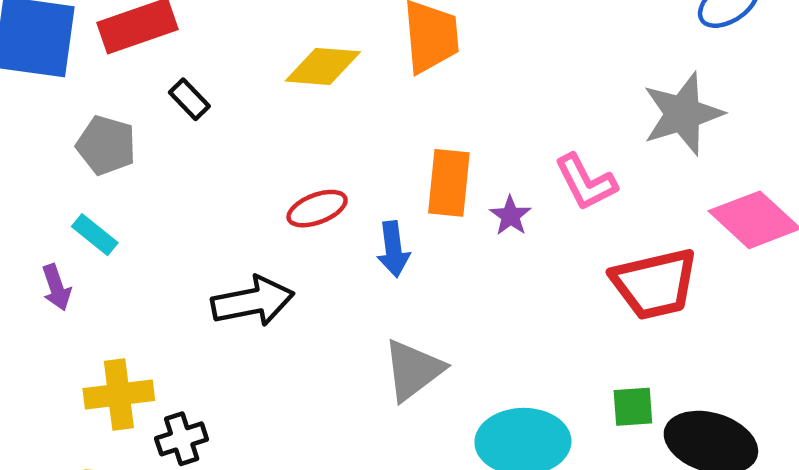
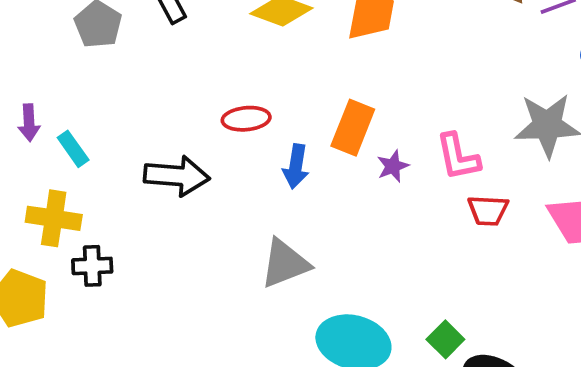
cyan rectangle: (95, 235) -> (73, 149), moved
red trapezoid: (655, 284) -> (488, 210), moved, size x0.6
green square: (633, 407) -> (445, 339), turned 33

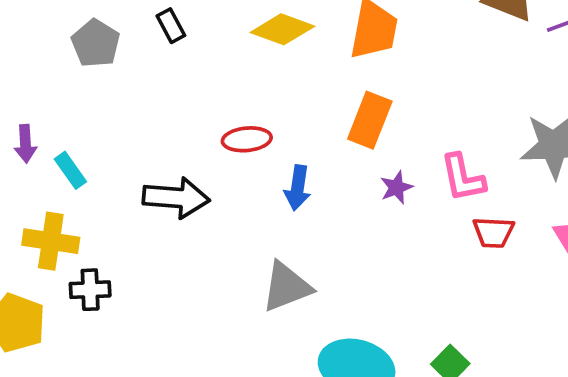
orange rectangle: (353, 128) -> (370, 120), moved

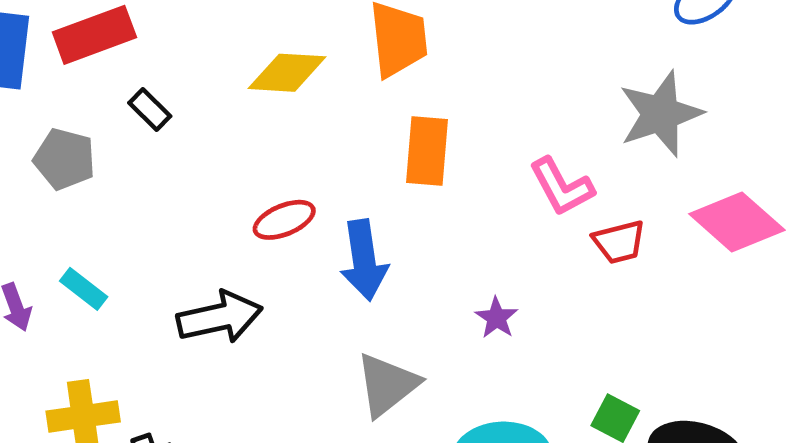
cyan rectangle: (70, 170) -> (84, 289), moved
purple star: (396, 187) -> (497, 318), moved
blue arrow: (298, 188) -> (364, 260), size x1.4

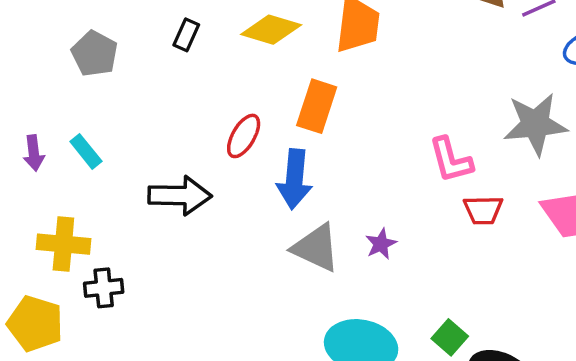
black rectangle: (150, 110) -> (186, 35), moved, turned 56
orange rectangle: (427, 151) -> (317, 106), moved
red ellipse: (284, 220) -> (244, 136), turned -51
gray triangle: (387, 385) -> (316, 248), moved, turned 50

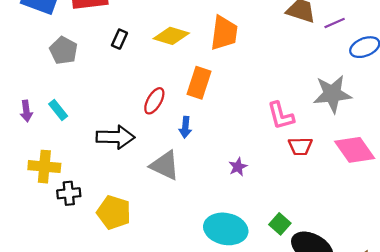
blue arrow: (295, 179) -> (185, 127), size x0.6
gray triangle: (316, 248) -> (165, 165), moved
yellow pentagon: (35, 324) -> (114, 212), moved

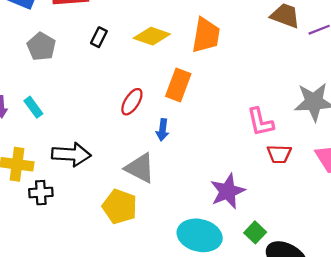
black arrow: (115, 137) -> (71, 154), moved
purple star: (238, 167) -> (228, 191), moved, size x1.8
yellow pentagon: (114, 212) -> (120, 207), moved

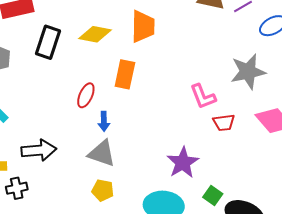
black rectangle: (99, 37) -> (48, 42), size x1.8
blue arrow: (163, 130) -> (104, 121), moved
yellow pentagon: (120, 207) -> (103, 190), moved, size x0.7

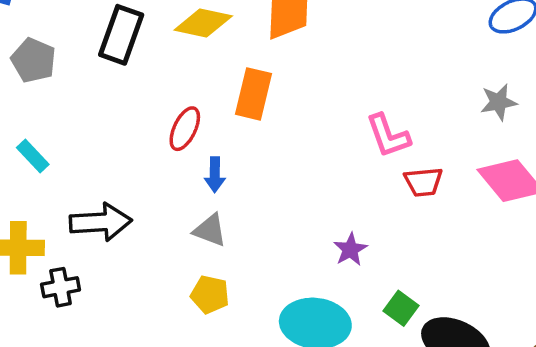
gray star: (248, 72) -> (499, 102), moved, size x0.6
gray triangle: (102, 153) -> (210, 230), size x0.7
purple star: (183, 162) -> (350, 250), size x0.6

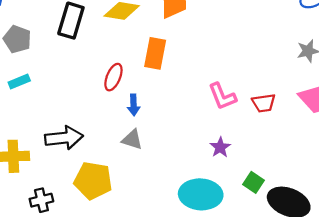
pink L-shape: (388, 136) -> (222, 96), moved
cyan rectangle: (33, 156) -> (19, 81), moved, turned -66
black cross: (61, 287) -> (41, 200), moved
yellow pentagon: (210, 295) -> (93, 181), moved, size x1.6

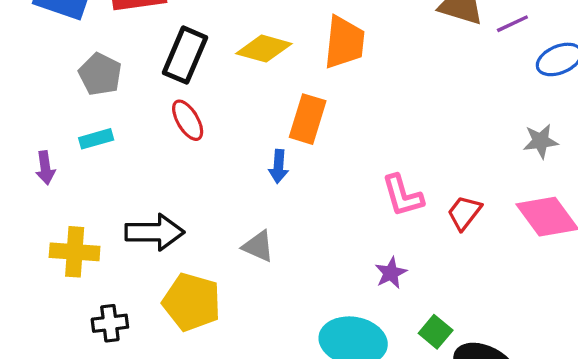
red ellipse: (113, 77) -> (188, 120), moved, turned -60
red trapezoid: (264, 103) -> (464, 213), turned 130
blue arrow: (134, 105) -> (279, 166), moved

